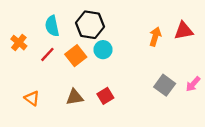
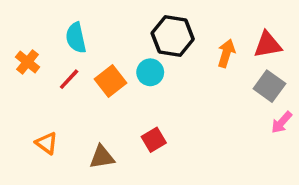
black hexagon: (90, 25) -> (173, 36), moved
gray square: (165, 85) -> (269, 86), moved
brown triangle: (75, 97) -> (102, 157), moved

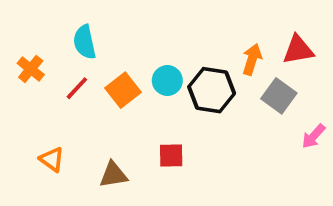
black hexagon: (173, 36) -> (212, 90), moved
gray square: (269, 86) -> (279, 96), moved
red square: (154, 140) -> (171, 156), turned 30

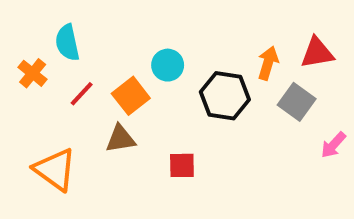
cyan semicircle: (85, 42) -> (67, 43), moved
cyan circle: (167, 81) -> (168, 65), moved
orange triangle: (52, 159) -> (55, 169), size x1.6
brown triangle: (113, 175) -> (121, 139), moved

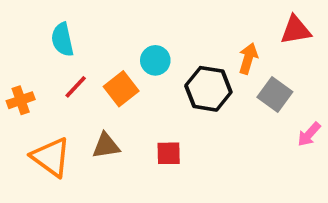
red triangle: (317, 53) -> (296, 30), moved
orange cross: (33, 73) -> (21, 100), moved, turned 32
brown triangle: (121, 139) -> (106, 146), moved

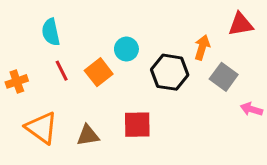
red line: (76, 87) -> (62, 71), turned -70
pink arrow: (309, 134) -> (251, 109), turned 65
brown triangle: (106, 146) -> (88, 135), moved
red square: (169, 153) -> (137, 125), size x1.4

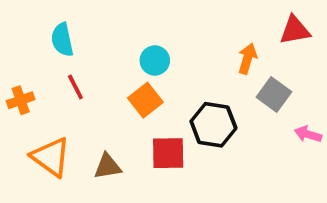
orange square: (99, 72) -> (145, 100), moved
black hexagon: (170, 72) -> (213, 125), moved

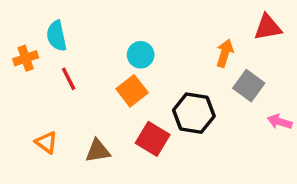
orange cross: (21, 100) -> (26, 58), moved
red square: (168, 153) -> (153, 139), turned 32
orange triangle: (51, 157) -> (46, 142), size x0.6

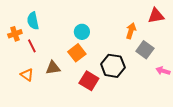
red line: (69, 79) -> (32, 46), moved
orange triangle: (46, 142) -> (27, 75), moved
brown triangle: (98, 151) -> (53, 68), moved

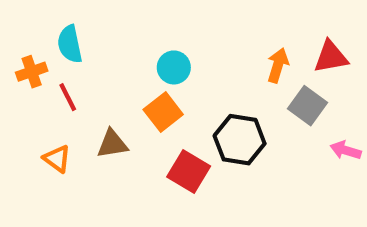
red triangle: (156, 16) -> (331, 57), moved

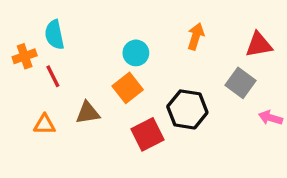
orange arrow: (278, 65) -> (196, 36), moved
orange triangle: (57, 159) -> (44, 124), turned -35
red square: (189, 171) -> (148, 134), turned 32

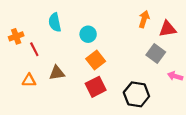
cyan semicircle: (54, 35) -> (55, 22), moved
orange arrow: (196, 36) -> (144, 19), moved
orange square: (128, 88) -> (96, 60), moved
black hexagon: (187, 109) -> (136, 94), moved

